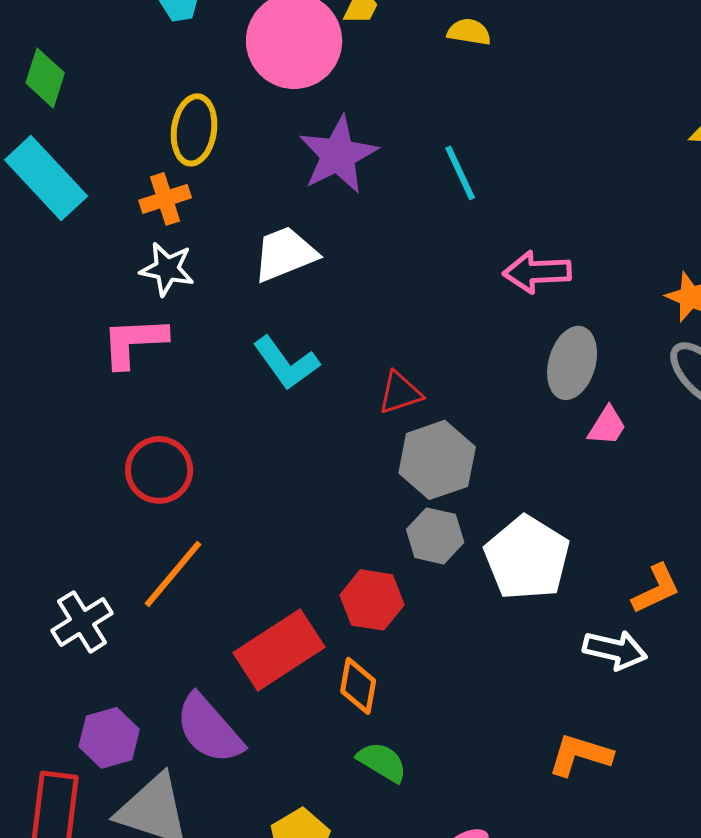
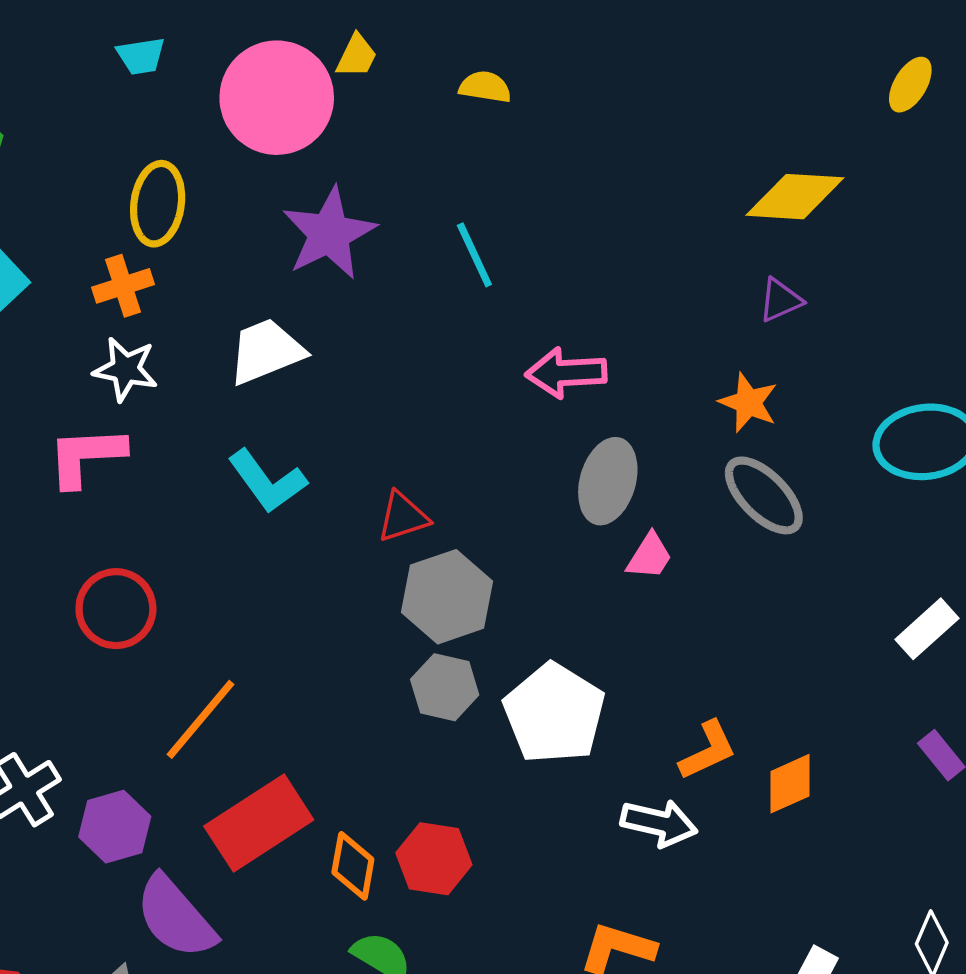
orange line: (173, 574) -> (200, 719), moved
red hexagon: (372, 600) -> (434, 859), moved
purple hexagon: (109, 738) -> (115, 827), moved

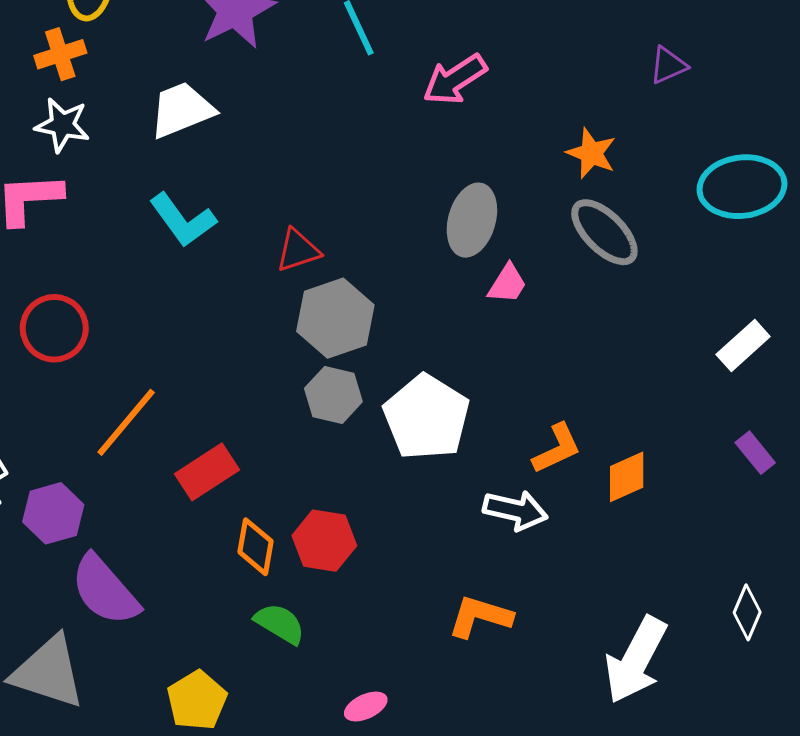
purple triangle: (780, 300) -> (668, 65), moved
pink arrow: (566, 373) -> (455, 79), moved, turned -30
red rectangle: (259, 823) -> (207, 472), moved, size x0.7

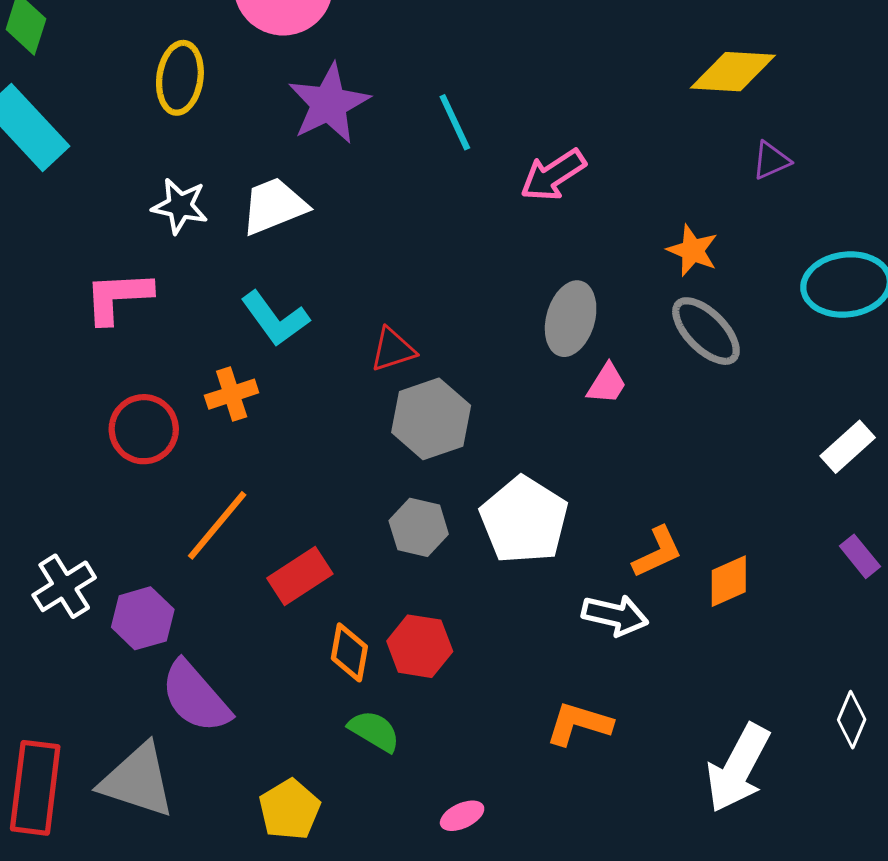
orange cross: (60, 54) -> (232, 394), moved
white star: (62, 125) -> (180, 206), moved
gray hexagon: (333, 395) -> (419, 527), moved

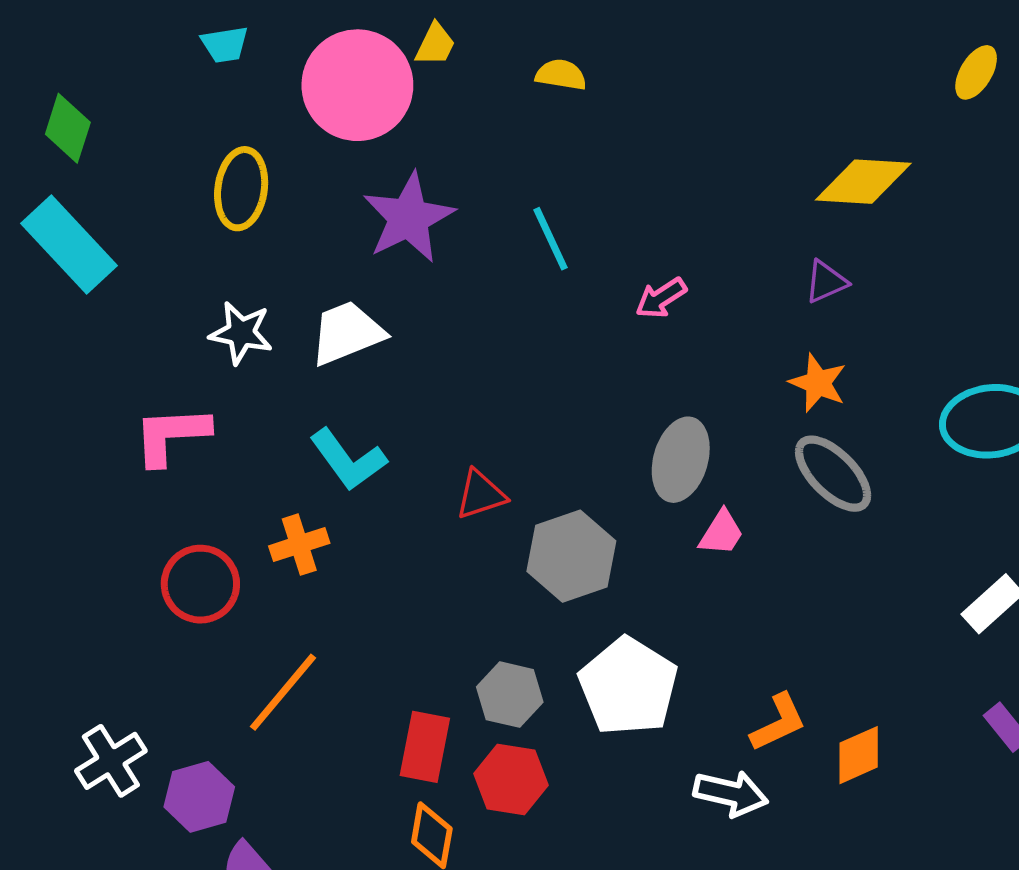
purple triangle: (771, 160) -> (826, 282), moved
pink arrow: (553, 175) -> (661, 298), size x0.7
gray hexagon: (431, 419) -> (571, 556), moved
red rectangle: (300, 576) -> (425, 747), moved, turned -46
red hexagon: (420, 646) -> (511, 779), moved

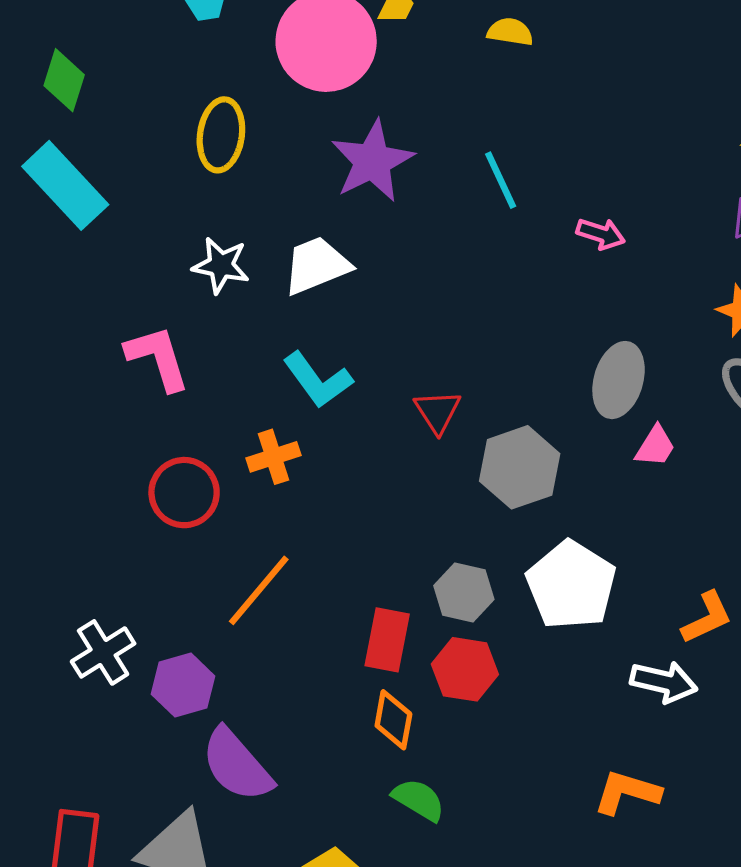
pink arrow: (661, 298) -> (601, 234), turned -129
pink L-shape: (171, 435) -> (158, 358), turned 76
red triangle: (481, 495) -> (438, 412), turned -45

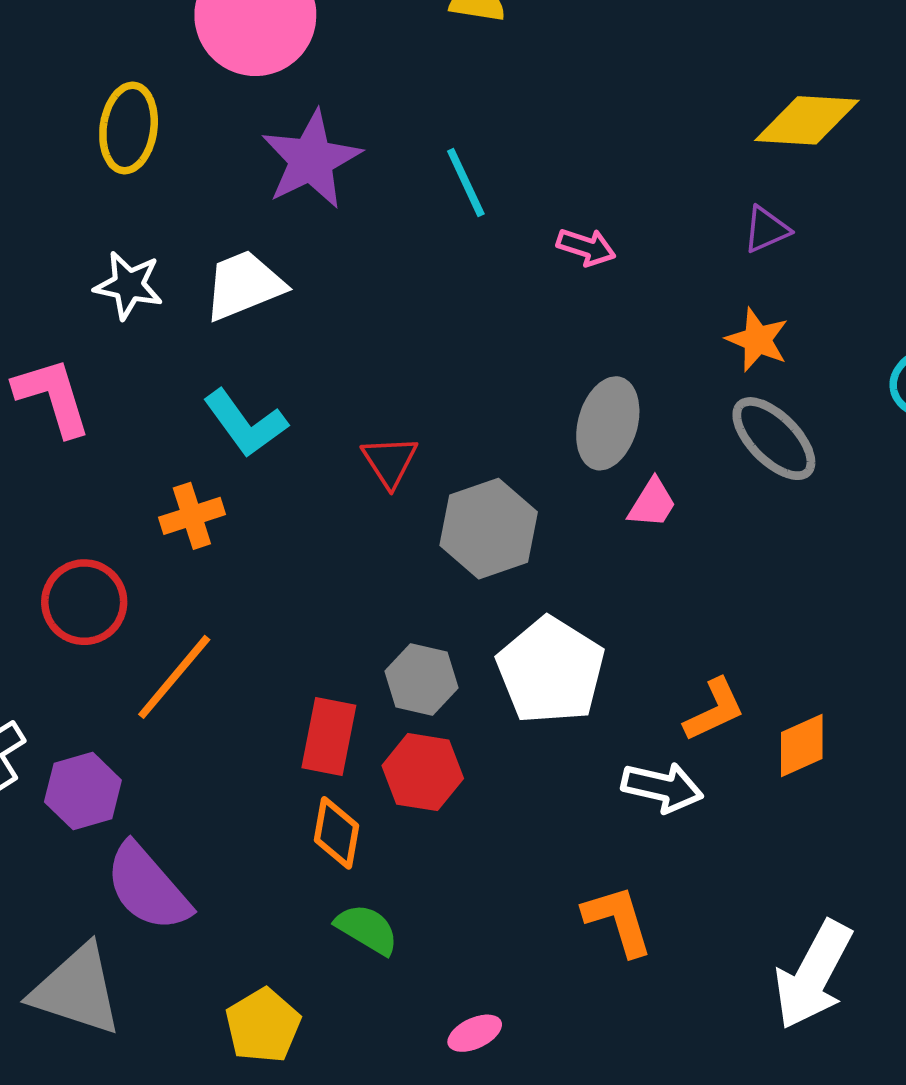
red circle: (184, 493) -> (84, 602), moved
orange L-shape: (627, 792) -> (618, 920), turned 56

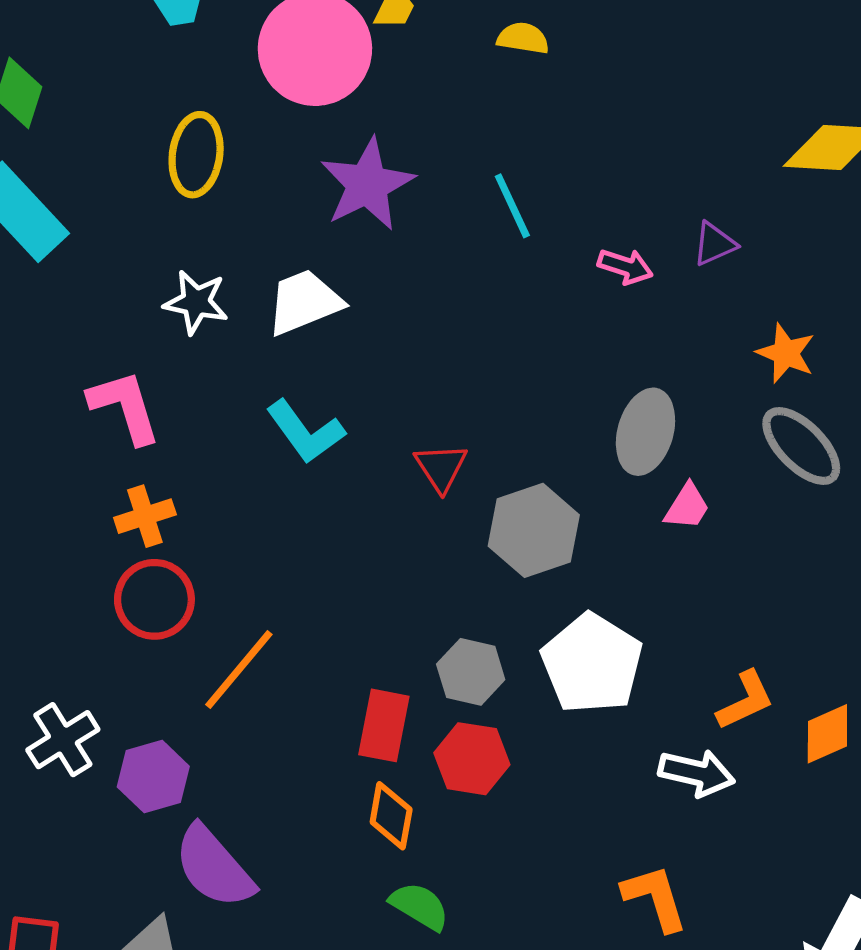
purple triangle: (766, 229) -> (714, 244), moved
orange cross: (192, 516) -> (145, 516), moved

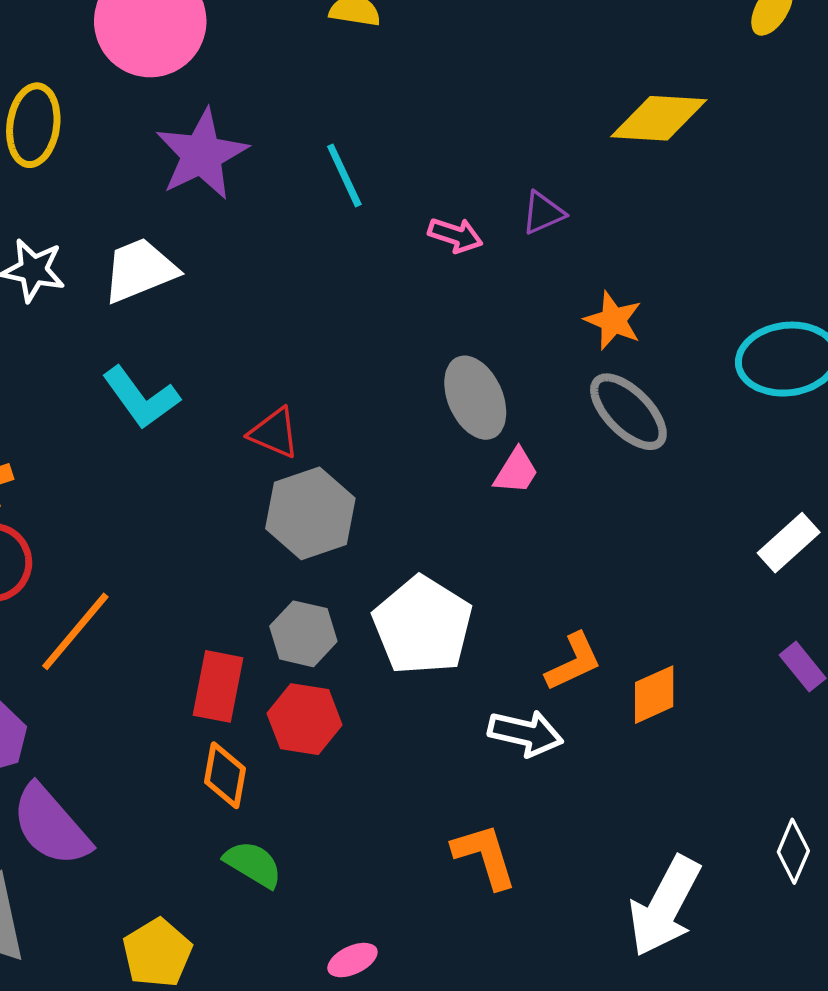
gray ellipse: (645, 432) -> (475, 398), turned -40
red triangle: (441, 467) -> (274, 433), turned -34
gray hexagon: (534, 530) -> (310, 513), moved

